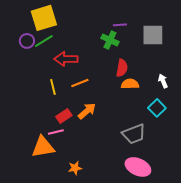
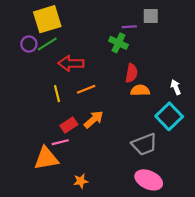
gray square: (153, 35) -> (151, 16), moved, size x0.7
cyan square: (157, 108) -> (169, 116), size x1.4

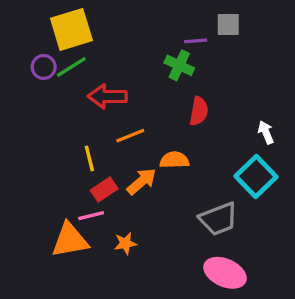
orange semicircle: (140, 90) -> (174, 160), moved
yellow line: (57, 94) -> (89, 158), moved
orange star: (81, 181) -> (125, 243), moved

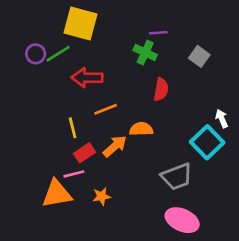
gray square: (228, 25) -> (199, 56), moved, turned 36
yellow square: (71, 29) -> (80, 23), moved, turned 32
white arrow: (266, 132) -> (222, 118), moved

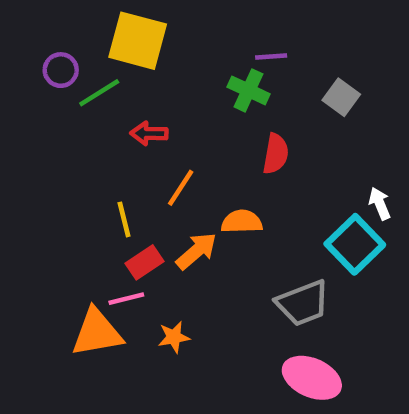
purple circle: (36, 54) -> (61, 70), moved
red arrow: (87, 78) -> (149, 133), size x0.7
orange line: (106, 109) -> (181, 188), turned -35

